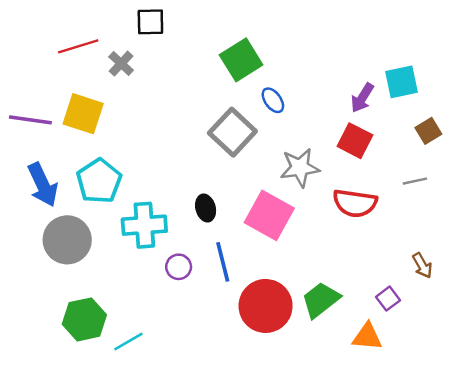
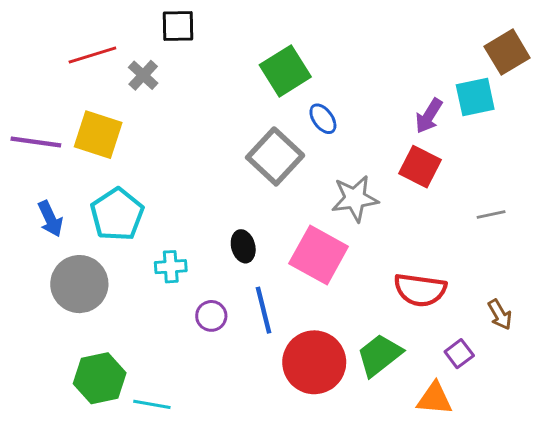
brown square: (428, 131) -> (507, 52), moved, size x1.4
blue arrow: (43, 185) -> (50, 219), size x0.7
red semicircle: (355, 203) -> (420, 290), moved
cyan cross: (144, 225) -> (171, 267), size x0.6
cyan line: (128, 341) -> (152, 404), turned 40

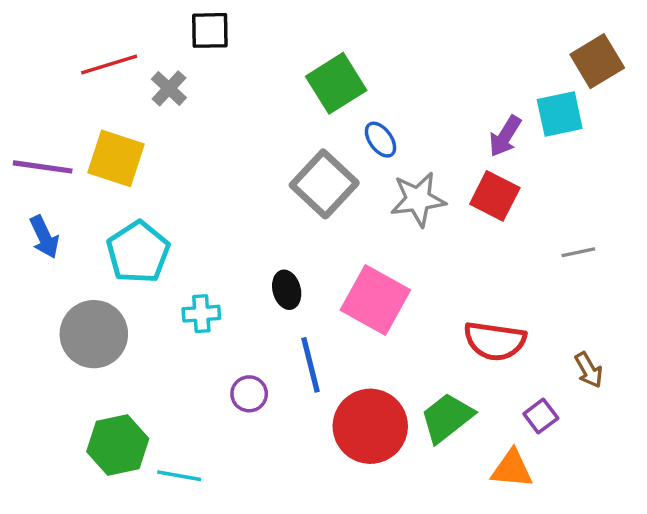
gray star: (355, 198) -> (418, 199), moved
blue arrow: (50, 219) -> (44, 237), moved
purple circle: (211, 316) -> (249, 394), moved

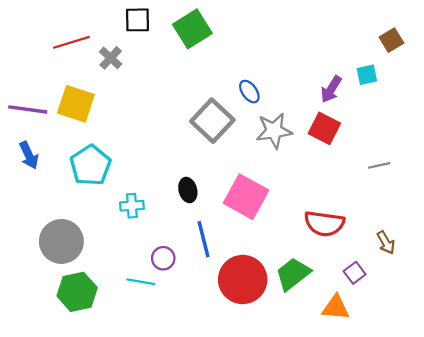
brown square: (597, 61) -> (391, 40), size x0.7
green square: (336, 83) -> (192, 29), moved
cyan square: (560, 114) -> (367, 75), size x0.7
gray circle: (94, 334) -> (61, 241), moved
cyan line: (179, 476) -> (141, 282), moved

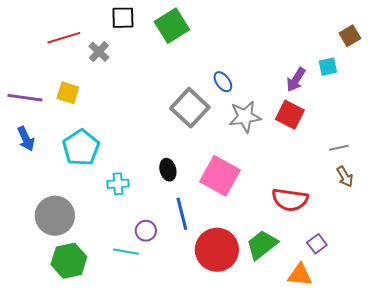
yellow square: (76, 104) -> (68, 93), size x0.7
brown arrow: (386, 243) -> (345, 177), moved

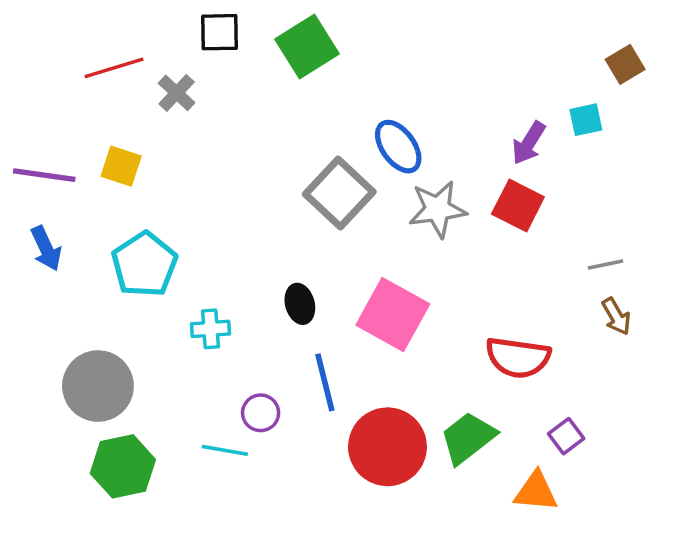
blue ellipse: (223, 82) -> (398, 147), size x1.4

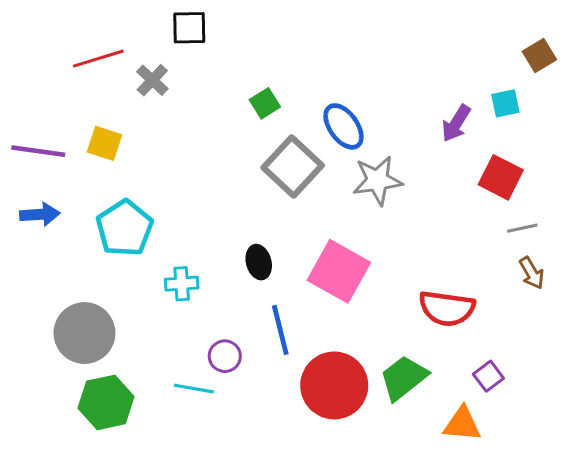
green square: (307, 46) -> (265, 103), moved, size x0.6
red square: (518, 206) -> (501, 177), moved
blue arrow: (46, 248) -> (40, 214), turned -69

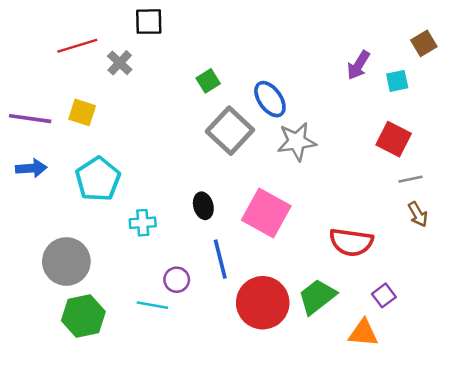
purple arrow: (456, 123) -> (358, 65), moved

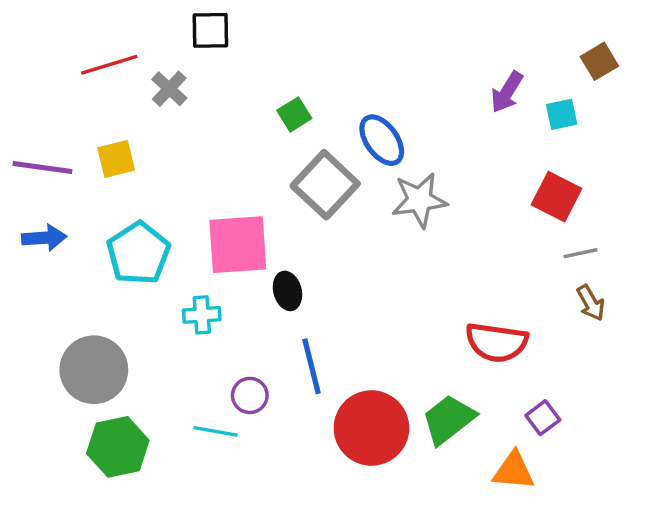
yellow square: (82, 112) -> (116, 159), turned -32
pink square: (266, 213) -> (238, 245), moved, turned -33

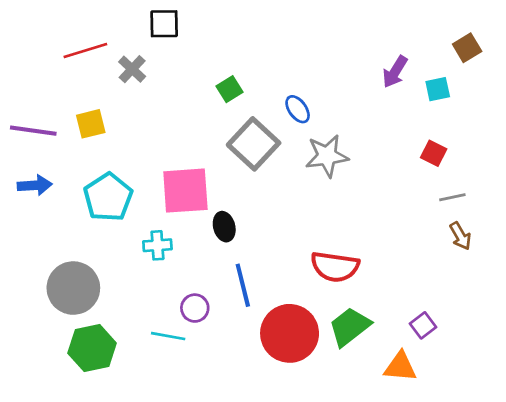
blue ellipse: (382, 140) -> (298, 109), size x0.7
red square: (557, 197) -> (434, 153), size x0.7
red semicircle: (497, 342) -> (335, 267), moved

